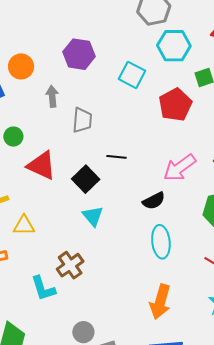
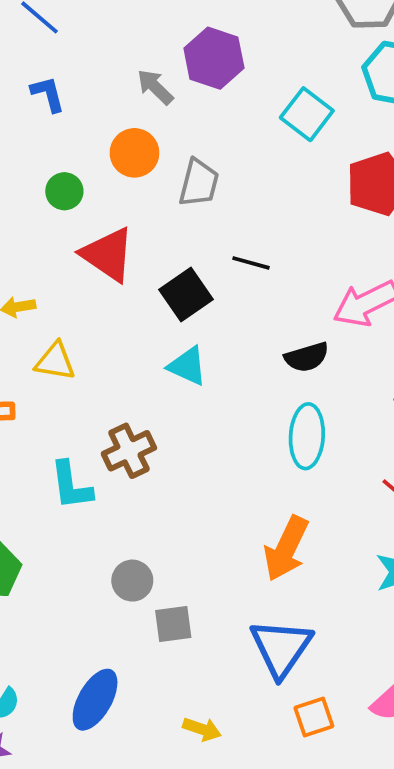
orange circle: (21, 66) -> (134, 153), moved
gray arrow: (52, 96) -> (155, 87), moved, turned -50
cyan triangle: (93, 216) -> (187, 366), turned -35

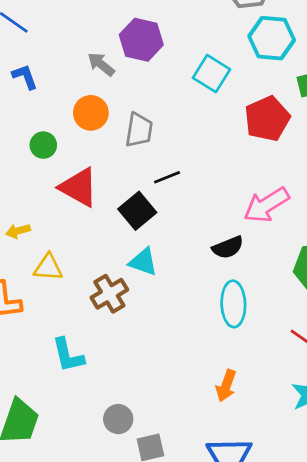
black line: (251, 263) -> (167, 177), moved, turned -32
brown cross: (129, 451) -> (109, 294), moved
orange arrow: (286, 548) -> (226, 386), size x0.7

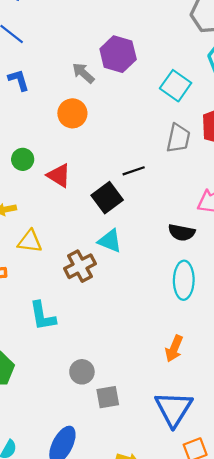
gray trapezoid: (139, 130) -> (178, 138), moved
green circle: (43, 145) -> (23, 159), moved
red triangle: (79, 187) -> (59, 175), size x0.7
black semicircle: (228, 247) -> (182, 232), turned 30

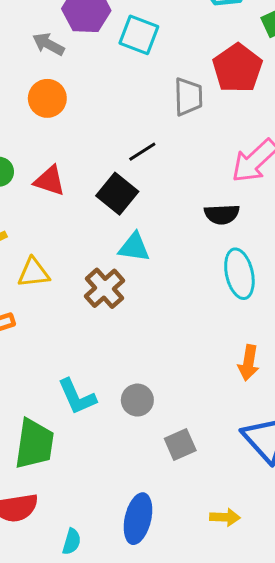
cyan square: (176, 86) -> (139, 35), moved
cyan L-shape: (43, 316) -> (77, 397), moved
gray circle: (82, 372) -> (137, 400), moved

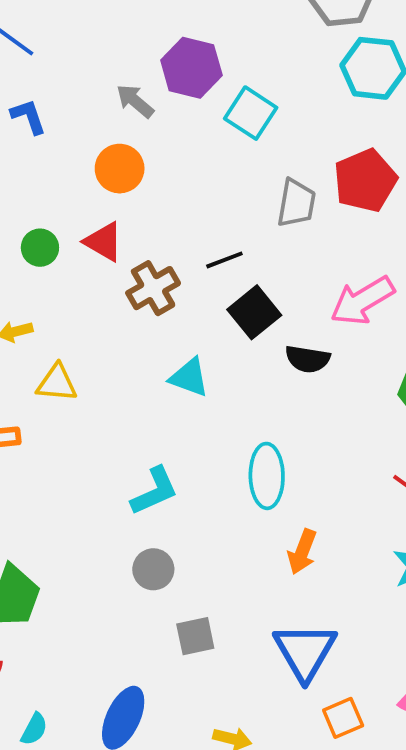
red triangle: (50, 181) -> (104, 242), moved
black square: (117, 194) -> (254, 312), moved
cyan ellipse: (239, 274) -> (267, 476), moved
brown cross: (105, 288) -> (153, 288), moved
cyan L-shape: (77, 397) -> (154, 491), moved, turned -102

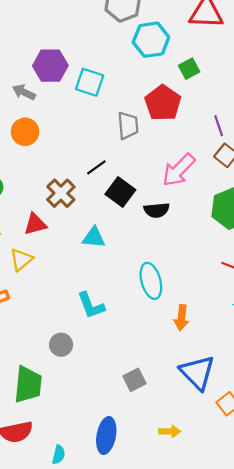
red triangle: (104, 242) -> (35, 224), moved, turned -30
yellow triangle: (57, 383) -> (21, 260), turned -30
cyan L-shape: (154, 491) -> (91, 305), turned 108
gray circle: (153, 569) -> (61, 345), moved

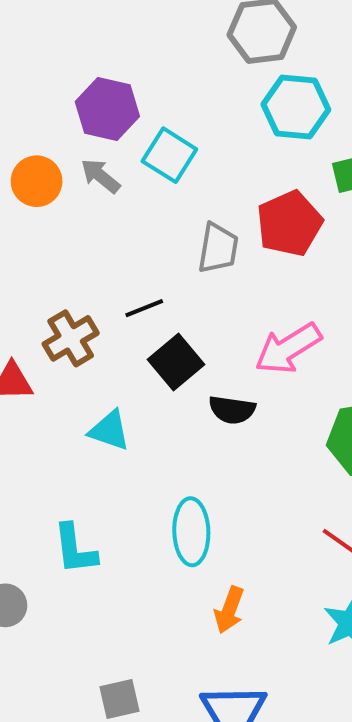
gray arrow: (24, 92) -> (100, 176), moved
orange circle: (25, 132) -> (37, 181), moved

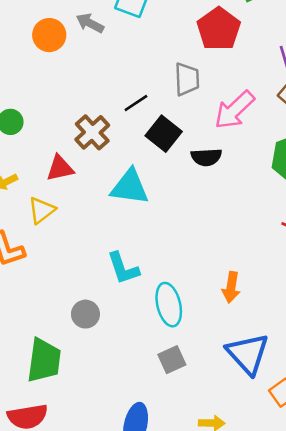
gray trapezoid: (218, 248) -> (187, 79), moved
cyan triangle: (110, 431) -> (130, 187), size x1.4
cyan ellipse: (191, 532) -> (169, 305), moved

